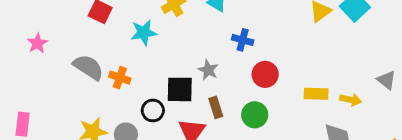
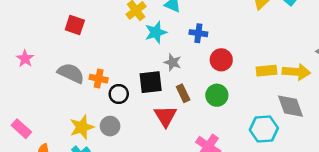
cyan star: (144, 33) -> (156, 32), moved
yellow arrow: (351, 100) -> (296, 72), size x1.5
black circle: (153, 110) -> (119, 94), moved
pink rectangle: (23, 124) -> (21, 129), turned -48

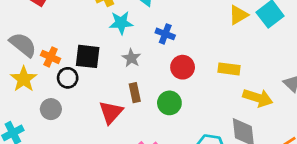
yellow rectangle: (266, 71) -> (229, 69), moved
black square: (151, 82) -> (88, 56), moved
yellow star: (82, 127) -> (24, 79), moved, turned -30

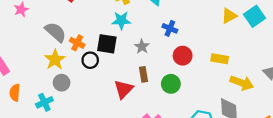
cyan star: (121, 23) -> (121, 20), moved
gray circle: (51, 109) -> (62, 83), moved

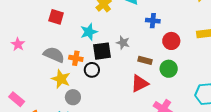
cyan star: (121, 20) -> (89, 32), moved
gray star: (142, 47) -> (123, 43), moved
brown rectangle: (143, 74) -> (145, 60), moved, turned -48
red triangle: (124, 89) -> (140, 84), moved, turned 36

